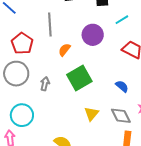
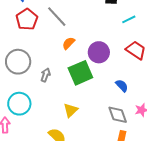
gray line: (50, 25) -> (57, 17), turned -45
purple circle: (93, 35) -> (99, 52), moved
red pentagon: (22, 43) -> (27, 19), moved
yellow triangle: (91, 114) -> (71, 110), moved

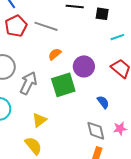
gray line: (57, 17) -> (46, 26), turned -35
gray arrow: (45, 75) -> (28, 83), size x1.6
yellow triangle: (71, 110) -> (39, 120), moved

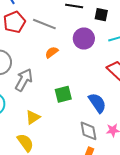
purple circle: (84, 66) -> (84, 39), moved
green square: (63, 85) -> (63, 94), moved, size x0.7
blue semicircle: (103, 102) -> (97, 103), size x1.5

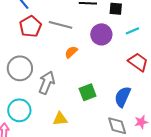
blue semicircle: (97, 103) -> (123, 97), turned -115
yellow triangle: (33, 117) -> (60, 119), turned 35

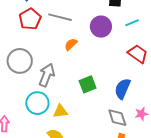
cyan circle: (19, 110) -> (37, 103), moved

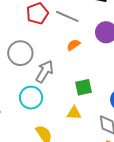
yellow triangle: (60, 111) -> (74, 113), moved

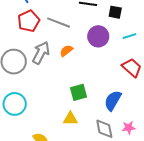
gray arrow: (45, 71) -> (41, 53), moved
cyan circle: (31, 98) -> (15, 104), moved

